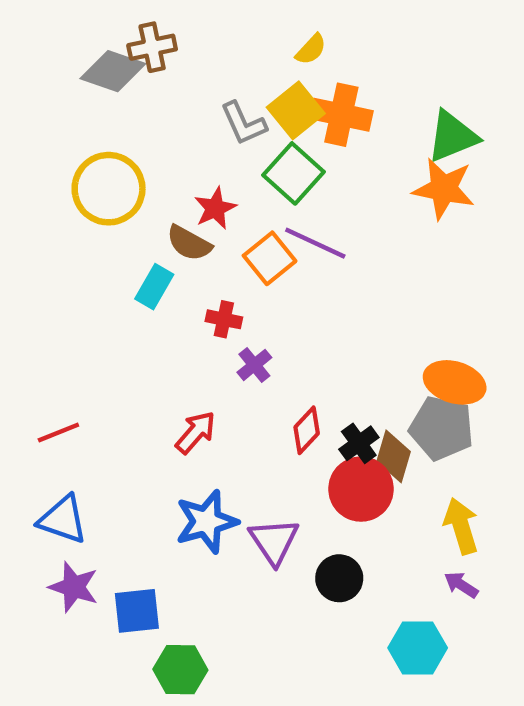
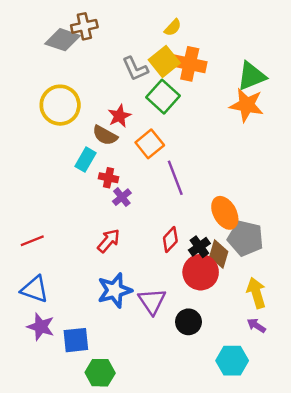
purple line: (315, 243) -> (175, 178), moved, turned 44
red cross: (224, 319) -> (109, 178), moved
purple cross: (254, 365) -> (122, 197), moved
orange ellipse: (455, 382) -> (225, 213), moved, turned 44

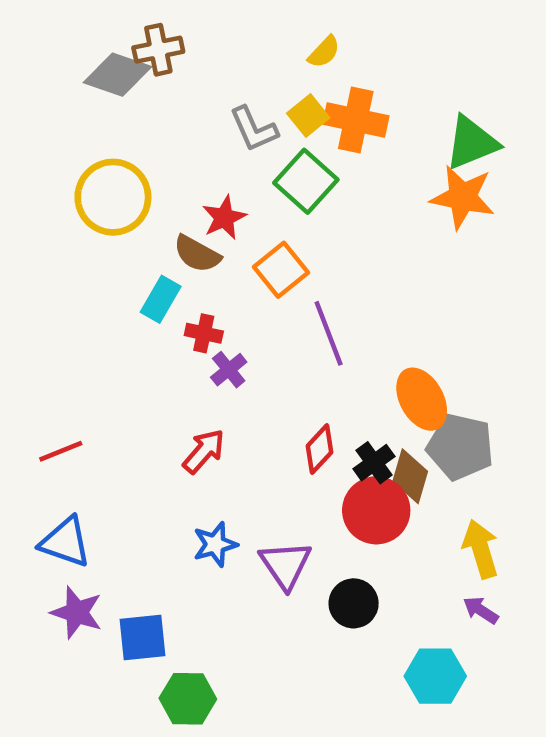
yellow square: (164, 61) -> (308, 115), size x0.7
blue star: (115, 290) -> (215, 544), size x0.7

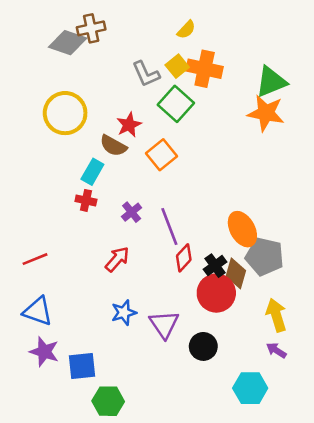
red cross: (204, 333) -> (86, 200), moved
purple line: (329, 333) -> (169, 226), moved

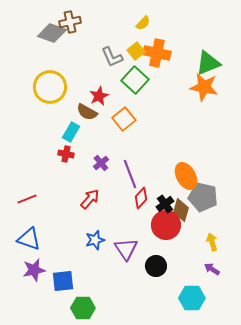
yellow arrow: (276, 315) -> (212, 242), size x0.7
purple star: (44, 352) -> (34, 270), turned -30

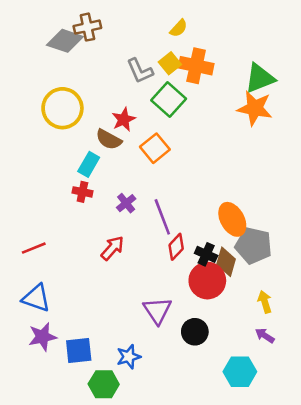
black cross: (165, 204) -> (206, 254), turned -30
blue star: (95, 240) -> (129, 357), moved

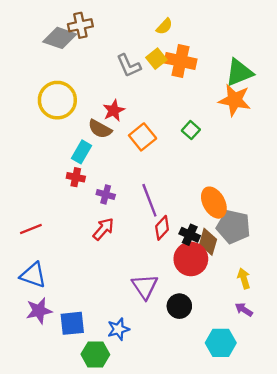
green square: (169, 99) -> (191, 130), moved, size x0.6
purple cross: (126, 203) -> (106, 194), moved, turned -36

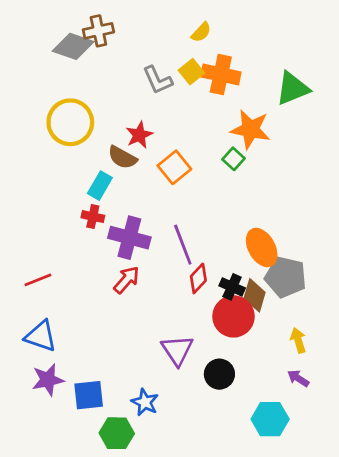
orange star: (235, 100) -> (250, 129), moved
purple cross: (106, 194) -> (129, 238), size x1.8
blue star: (118, 329) -> (145, 402), turned -30

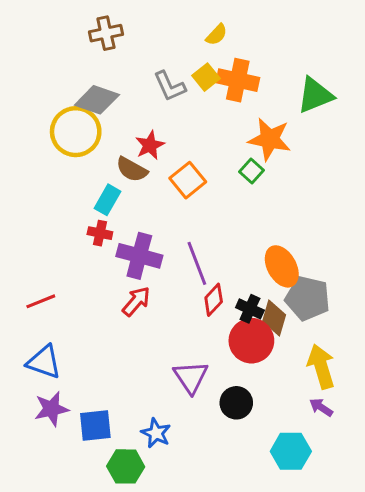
gray diamond: (73, 46) -> (97, 100), moved
yellow arrow: (298, 340) -> (321, 366), size x1.6

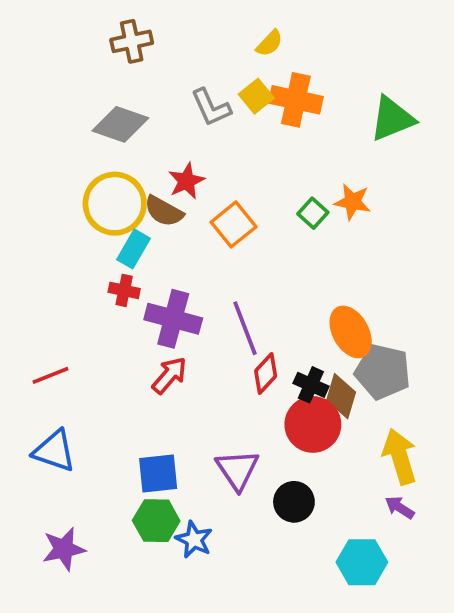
yellow circle: (76, 132) -> (115, 204), moved
orange star: (270, 139) -> (352, 202), moved, size x0.7
purple star: (51, 409) -> (64, 549), moved
blue square: (95, 426) -> (158, 474), moved
green hexagon: (126, 466) -> (156, 521), moved

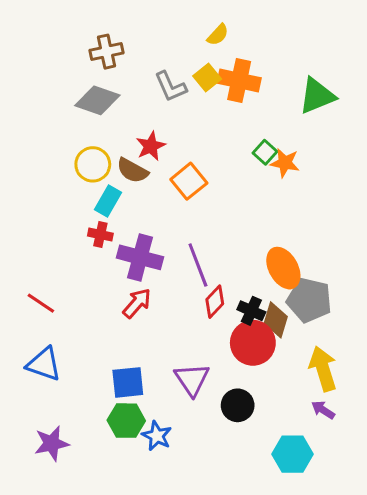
brown cross: (132, 41) -> (106, 52), moved
yellow circle: (115, 204) -> (93, 164), size x0.7
green square: (313, 213) -> (265, 152), moved
red line: (51, 375) -> (41, 303), turned 56

